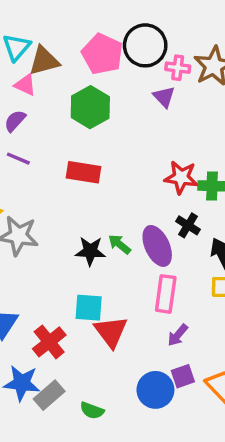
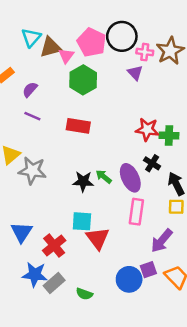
pink triangle: (25, 85) -> (66, 56), moved, turned 42
purple arrow: (178, 335) -> (162, 241), moved, size x1.5

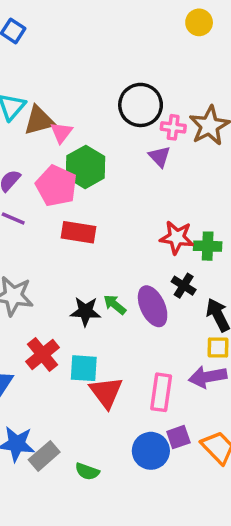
pink pentagon: (92, 42) -> (56, 186), moved
pink rectangle: (136, 212) -> (161, 392), moved
purple arrow: (162, 241) -> (208, 377), moved, turned 40
red cross: (54, 246) -> (42, 354), moved

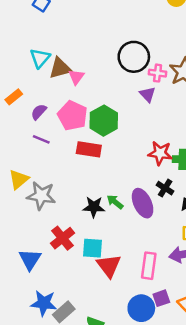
green hexagon: (85, 167) -> (104, 121), moved

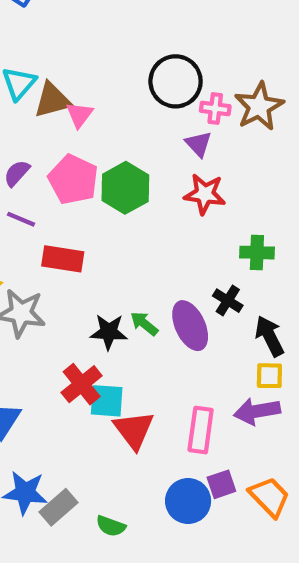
red rectangle: (89, 149) -> (63, 259), moved
red star: (160, 153) -> (205, 194), moved
red cross: (63, 238) -> (82, 384), moved

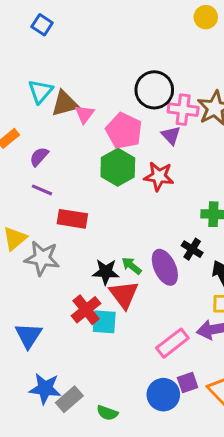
pink cross: (215, 108) -> (183, 110), size x1.4
pink pentagon: (73, 179) -> (124, 131), moved
red star: (205, 194) -> (159, 176), moved
red triangle: (134, 430) -> (124, 295), moved
pink rectangle: (201, 430) -> (172, 343), turned 44

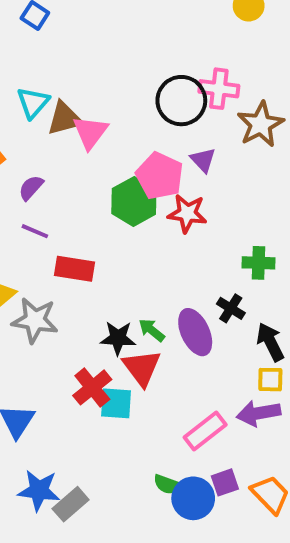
pink cross: (183, 110) -> (219, 89), moved
pink triangle: (84, 114) -> (90, 132), size x1.4
pink pentagon: (124, 131) -> (160, 176), moved
green semicircle: (107, 413) -> (167, 484), moved

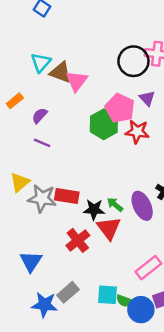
brown triangle: (65, 118) -> (61, 72), turned 35
red rectangle: (74, 269) -> (67, 196), moved
cyan square: (116, 403) -> (108, 295), moved
gray rectangle: (71, 504) -> (68, 292), moved

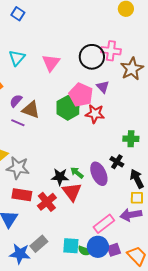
brown triangle: (61, 72) -> (31, 110), moved
pink triangle: (77, 81) -> (51, 63), moved
red rectangle: (67, 196) -> (22, 195), moved
blue circle: (141, 310) -> (98, 247), moved

